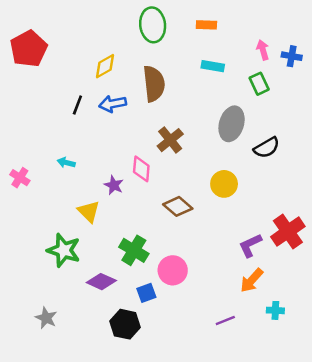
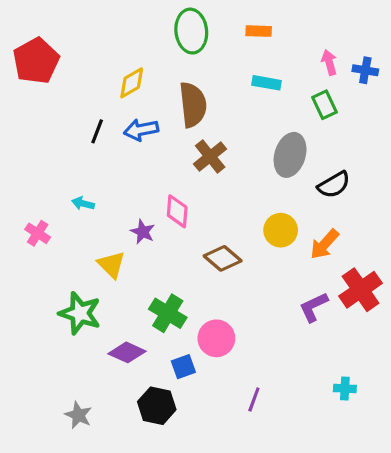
brown cross: (170, 140) -> (210, 156), moved
pink cross: (20, 178) -> (38, 233), moved
orange arrow: (252, 280) -> (325, 244), moved
gray star: (46, 318) -> (78, 415), moved
purple line: (225, 320) -> (254, 399), moved, turned -48

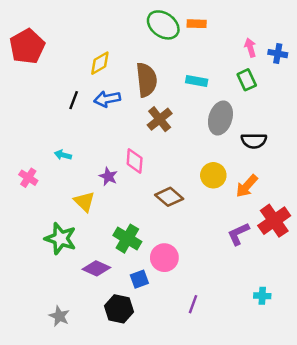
green ellipse: (191, 31) -> (163, 25), moved, turned -48
cyan rectangle: (267, 83) -> (197, 81), moved
black semicircle: (334, 185) -> (254, 141), turned 30

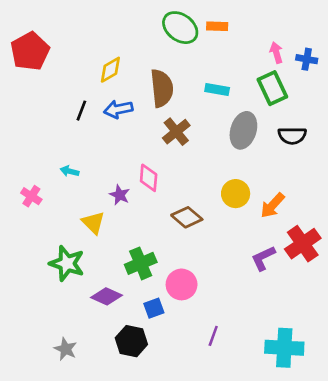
green rectangle: (247, 80) -> (272, 88), size x1.4
black semicircle: (254, 141) -> (292, 136), moved
green cross: (127, 239) -> (141, 263), turned 36
cyan cross: (262, 296) -> (284, 348), moved, size x2.0

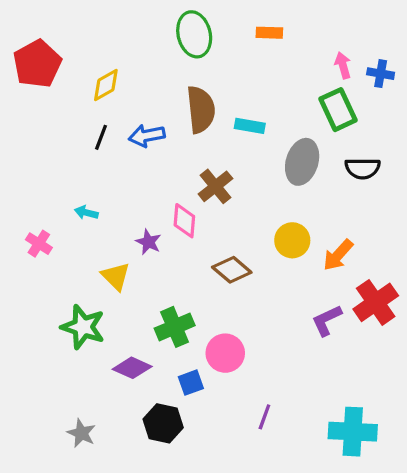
green ellipse: (180, 28) -> (194, 34), moved, turned 40
yellow diamond: (110, 70) -> (106, 85), moved
cyan rectangle: (217, 89) -> (250, 126), moved
brown cross: (176, 132) -> (215, 186), moved

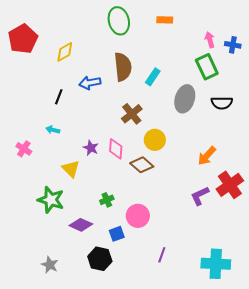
cyan rectangle: (250, 126) -> (153, 77), turned -66
black line: (101, 137) -> (59, 97), moved
pink diamond: (184, 221) -> (116, 149), moved
yellow circle: (292, 240) -> (155, 140), moved
green cross: (175, 327) -> (107, 200), size x0.6

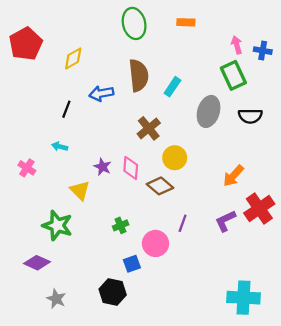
purple diamond: (81, 225) -> (37, 263), moved
purple line: (162, 255) -> (183, 223), moved

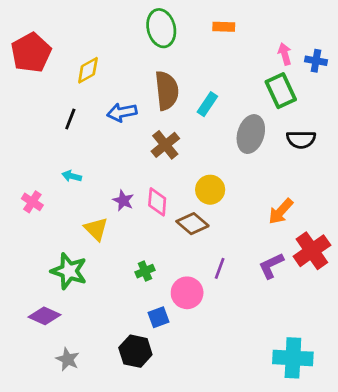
black line: (66, 109) -> (70, 119), moved
brown cross: (149, 128) -> (165, 145), moved

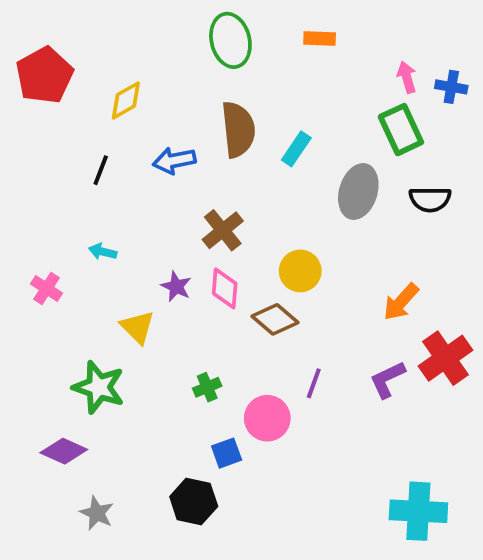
brown cross: (165, 145) -> (223, 230), moved

